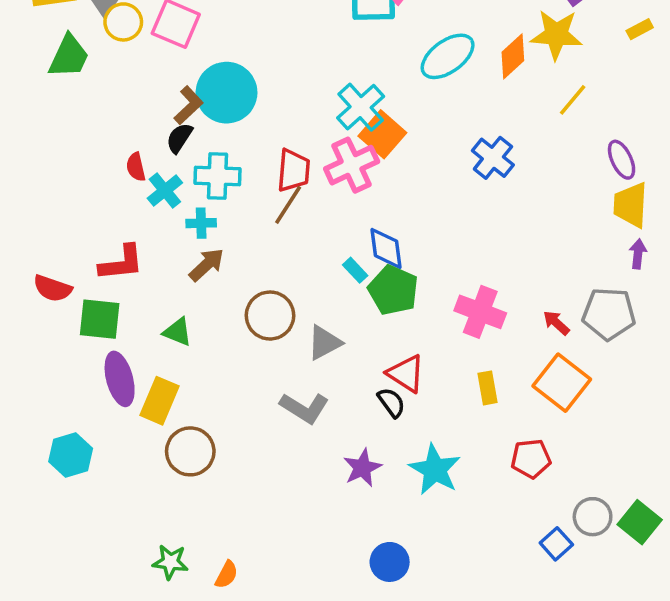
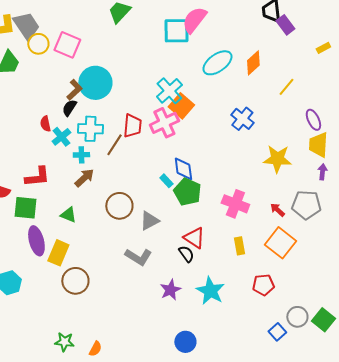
yellow star: (556, 35) -> (277, 159), moved
brown line: (288, 205) -> (114, 145), moved

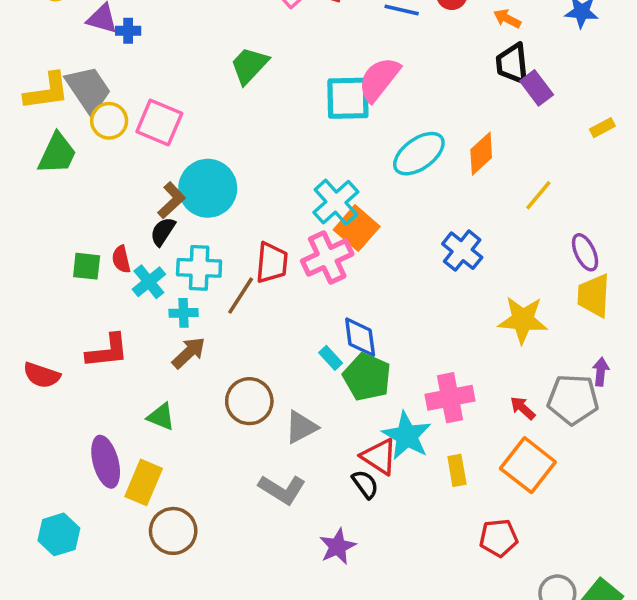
purple arrow: (322, 172) -> (601, 372), moved
pink cross: (235, 204) -> (450, 398), turned -32
green square: (25, 208) -> (87, 266), moved, size x0.7
cyan star: (210, 291) -> (407, 436), moved

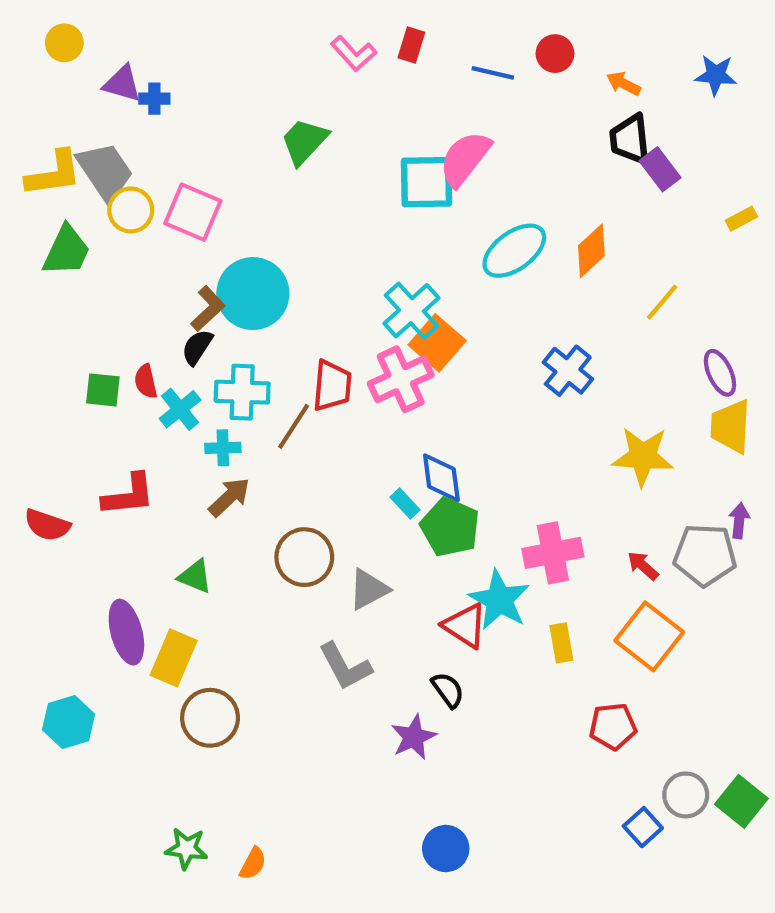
black semicircle: (365, 484) -> (448, 690), moved
gray L-shape: (282, 489) -> (345, 666), turned 30

